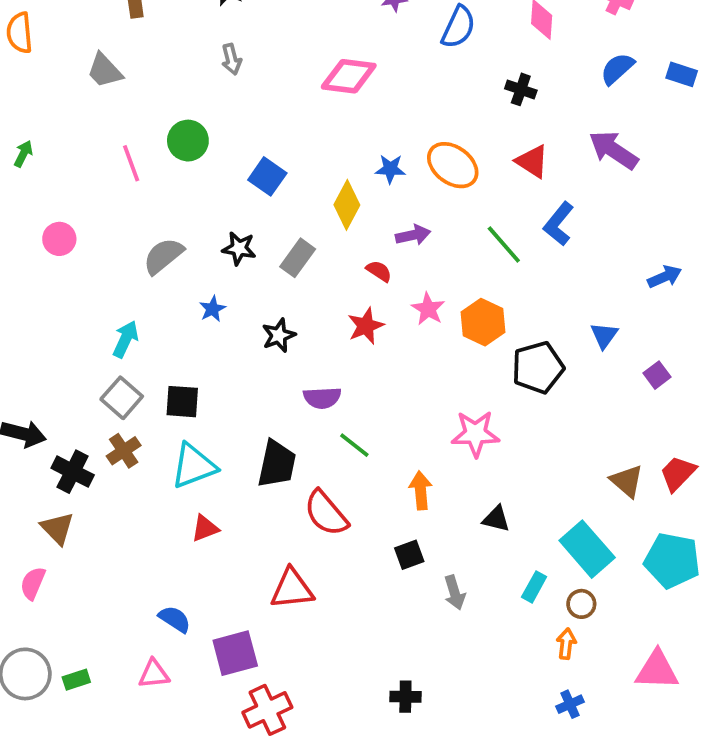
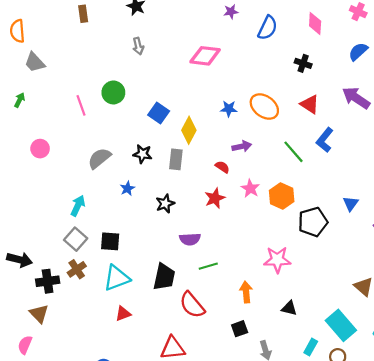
gray trapezoid: (105, 71) -> (35, 62), moved
yellow diamond: (347, 205) -> (189, 130), moved
gray rectangle: (298, 258) -> (176, 159), turned -30
green line: (354, 445) -> (208, 266), turned -54
black cross: (73, 472) -> (48, 281), turned -35

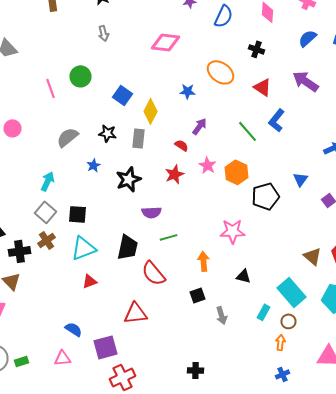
orange ellipse: (264, 107) -> (220, 72), moved
purple arrow: (242, 146) -> (200, 126), turned -42
black star: (165, 204) -> (128, 179), size x1.4

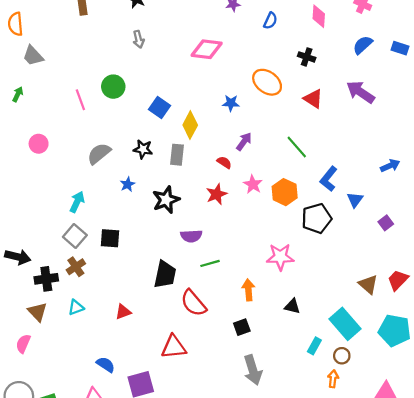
blue semicircle: (224, 16) -> (270, 21), size x0.7
blue L-shape: (276, 120) -> (329, 179), moved
cyan triangle: (84, 248) -> (76, 307), moved, size x0.6
gray arrow: (222, 315) -> (253, 370), moved, size x1.5

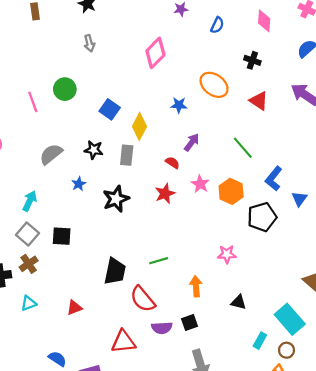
pink diamond: (207, 49) -> (155, 53), turned -52
purple semicircle: (191, 236) -> (162, 328), moved
pink star: (280, 257) -> (227, 254), size x0.7

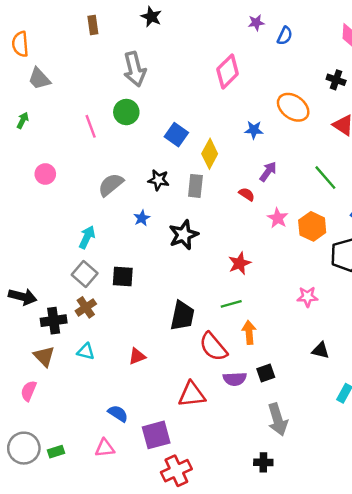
blue semicircle: (217, 25) -> (285, 36), moved
gray arrow: (89, 43) -> (135, 69), moved, size x1.8
red star: (165, 194) -> (240, 263), moved
orange arrow: (196, 286) -> (249, 332), moved
cyan triangle: (29, 303) -> (86, 352), turned 35

